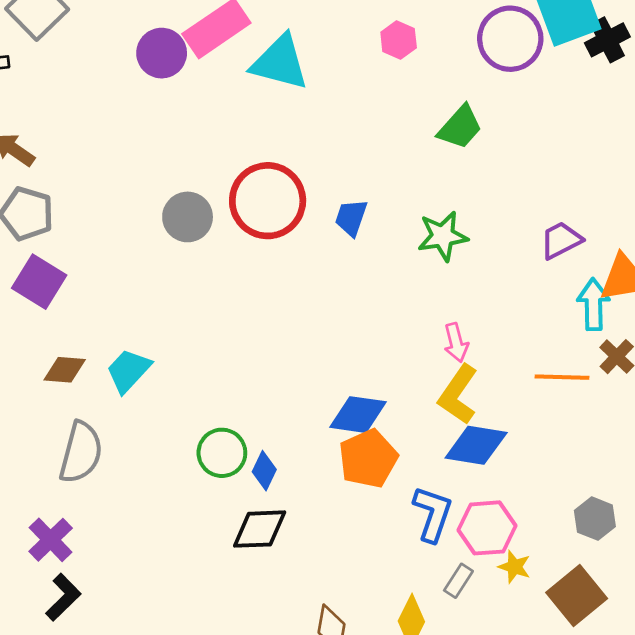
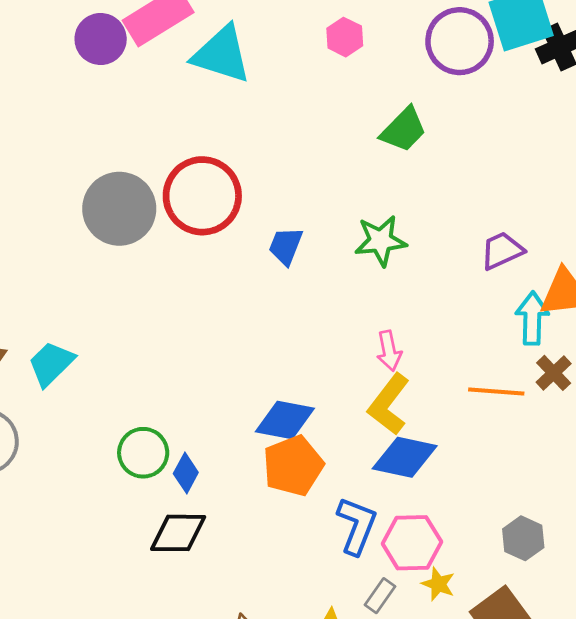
gray circle: (188, 217) -> (119, 209), size x1.4
blue trapezoid: (351, 218) -> (286, 246), moved

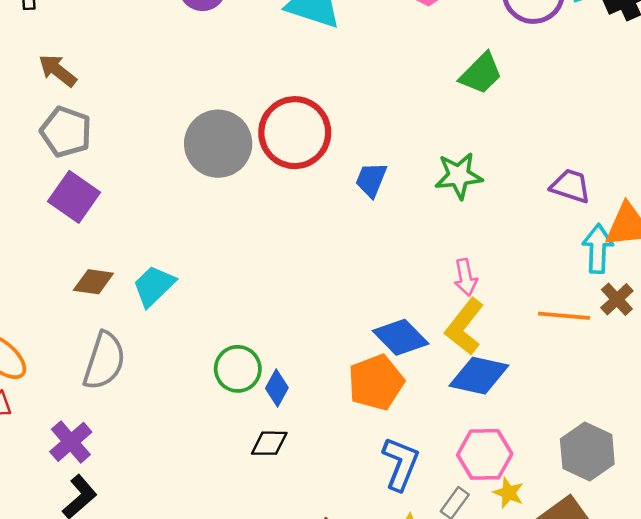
purple trapezoid: (502, 251) -> (570, 186), turned 42
blue diamond: (285, 420) -> (401, 337), moved, turned 34
blue L-shape: (357, 526) -> (401, 464), moved
black diamond: (178, 533) -> (269, 443), size x0.7
gray hexagon: (523, 538) -> (587, 451), size x1.4

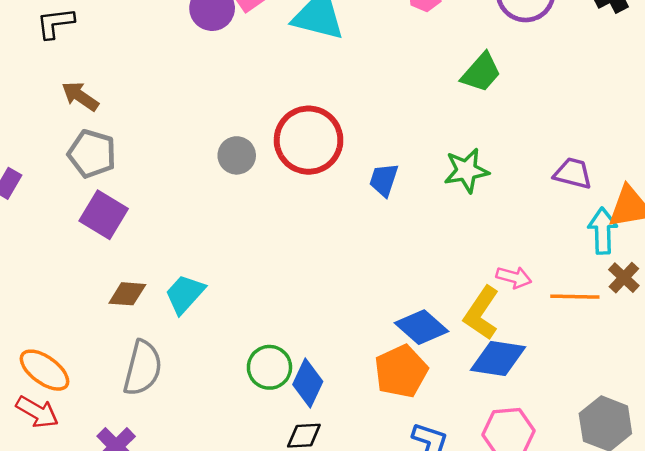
gray circle: (218, 144) -> (237, 155), size x0.6
pink arrow: (465, 277) -> (514, 277), moved, turned -60
blue diamond: (277, 388) -> (308, 383), size x1.4

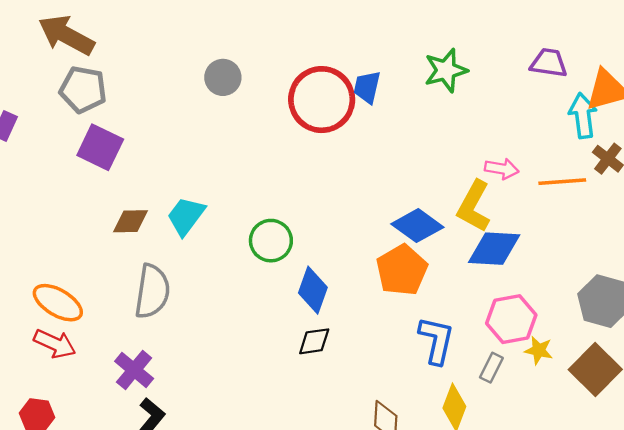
brown arrow: (80, 96) -> (66, 35), size x1.5
red circle: (309, 140) -> (322, 100), moved
green circle: (269, 367) -> (271, 241), moved

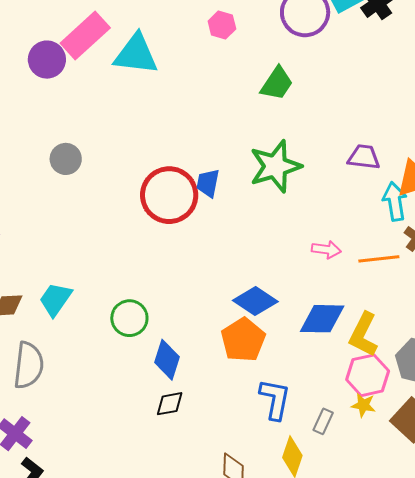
green star: (446, 70) -> (275, 166), size x1.4
gray circle: (223, 77) -> (66, 159), moved
yellow L-shape: (474, 206) -> (363, 335), moved
pink hexagon: (511, 319) -> (368, 375), moved

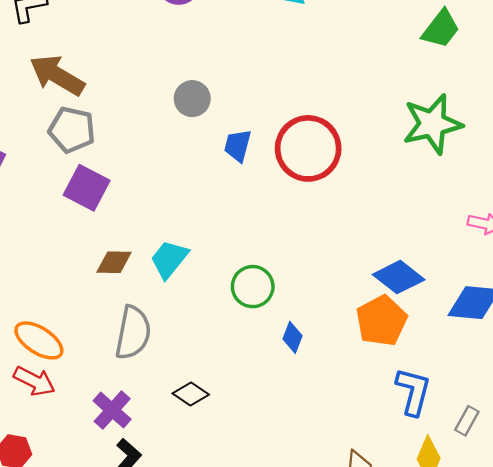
blue trapezoid: (208, 183) -> (238, 146), moved
blue diamond: (167, 360) -> (292, 337), size x0.7
black diamond: (170, 404) -> (191, 394), moved, turned 40

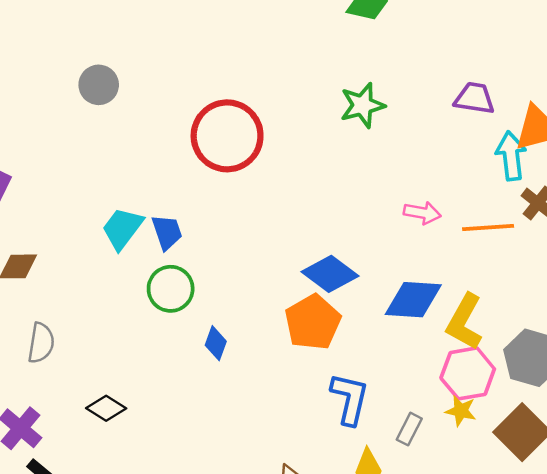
green star: (432, 124) -> (362, 105), size x0.7
blue trapezoid: (238, 146) -> (167, 232), moved, turned 148
cyan trapezoid: (169, 259) -> (122, 228), moved
gray semicircle: (133, 333) -> (41, 343), size x0.7

